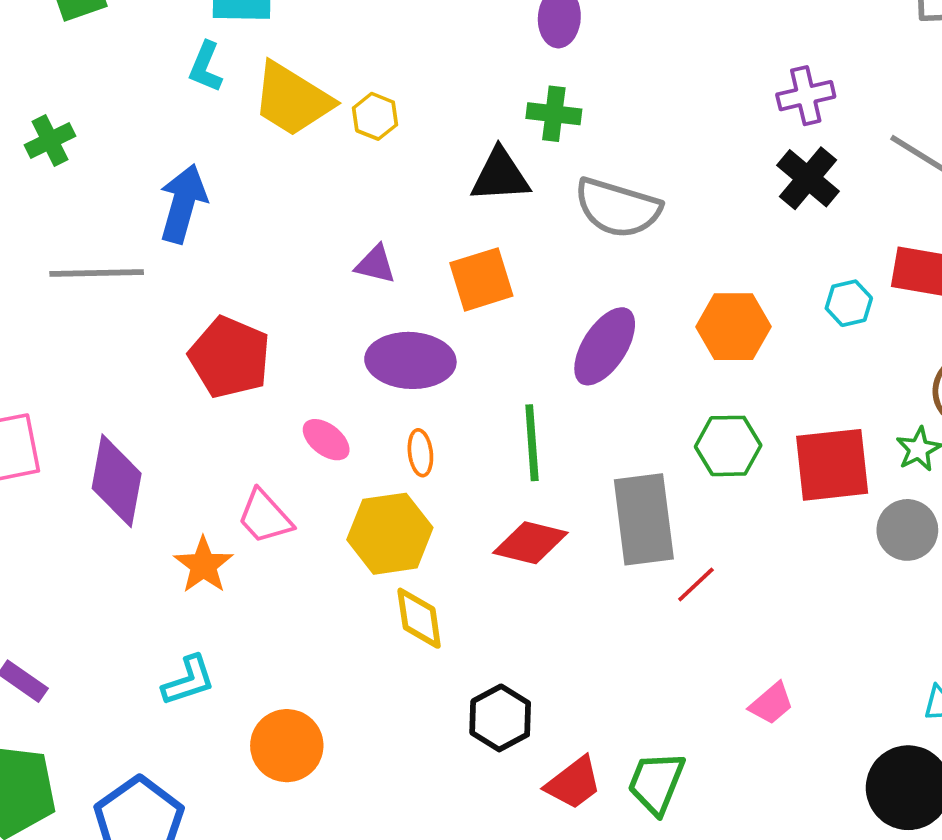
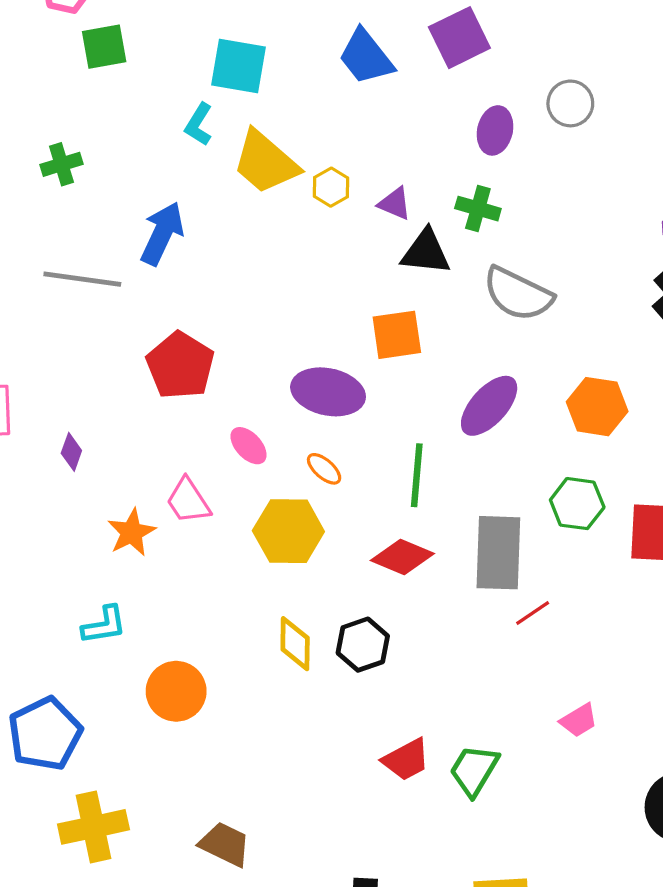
purple triangle: (376, 264) -> (395, 204), moved
orange ellipse: (420, 453) -> (324, 469), turned -51
purple diamond: (117, 481) -> (71, 452), size x0.5
yellow diamond: (419, 618) -> (295, 644), moved
black hexagon: (500, 718) -> (363, 645), moved

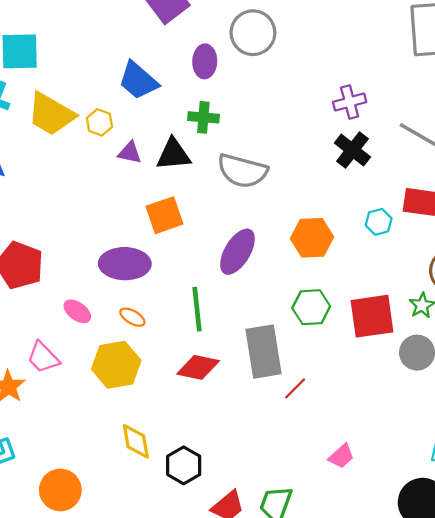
blue trapezoid: (366, 57) -> (138, 81), moved
gray circle: (570, 103) -> (253, 33), size x1.4
purple triangle: (395, 204) -> (130, 153), moved
black hexagon: (363, 645) -> (184, 465), moved

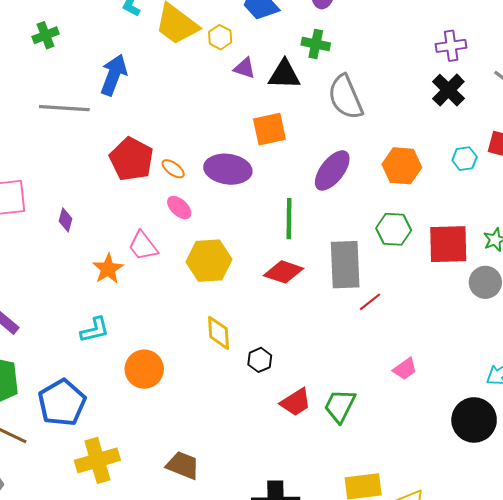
gray semicircle: (242, 171) -> (345, 97), turned 45
orange ellipse: (132, 317) -> (173, 169), moved
black hexagon: (184, 465) -> (260, 360), size x0.7

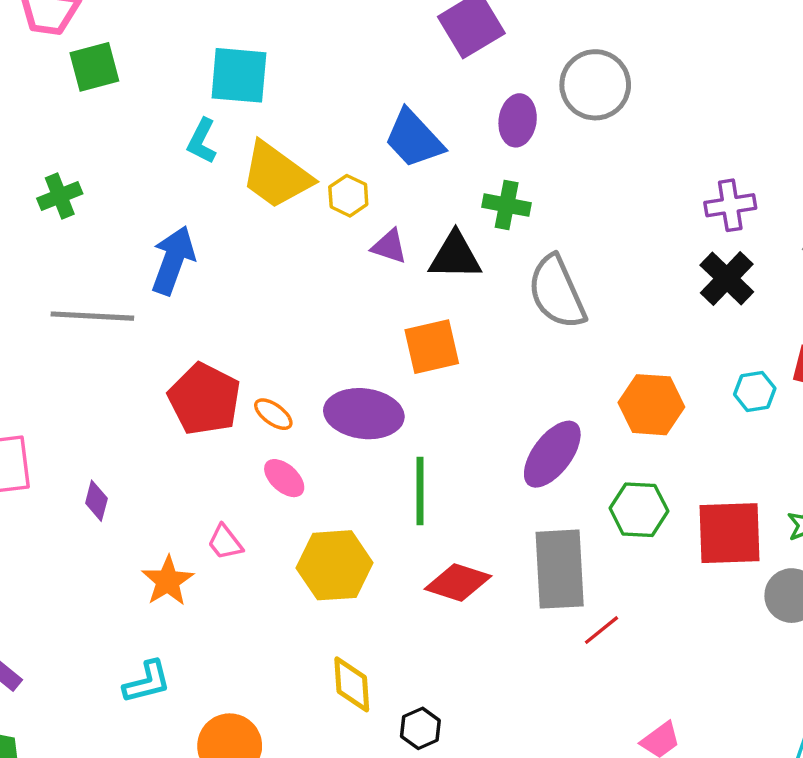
purple ellipse: (332, 170) -> (552, 454), moved
green line: (289, 219) -> (420, 491), moved
pink trapezoid: (143, 246) -> (225, 542), size x0.7

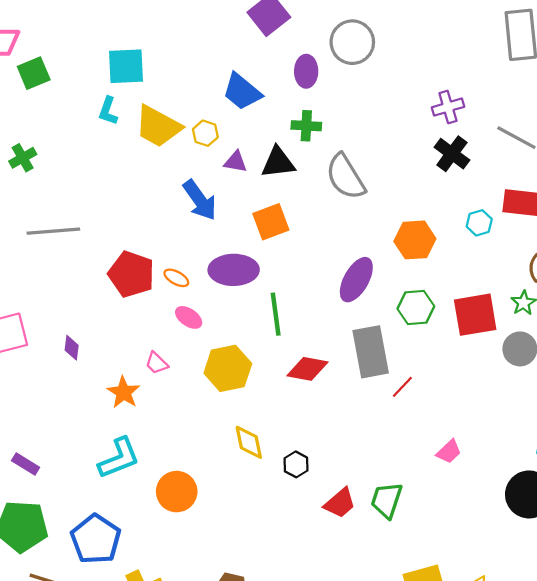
blue arrow: (173, 260) -> (200, 200), moved, turned 132
cyan L-shape: (147, 682) -> (119, 458), size x1.4

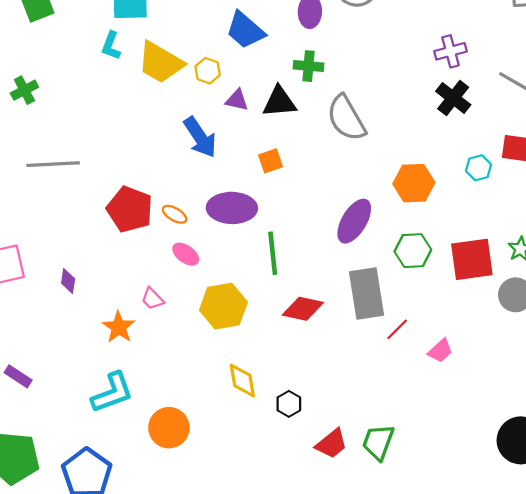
orange square: (271, 222) -> (271, 161), size x0.7
pink trapezoid: (449, 452) -> (440, 351), moved
purple rectangle: (26, 464) -> (18, 376), moved

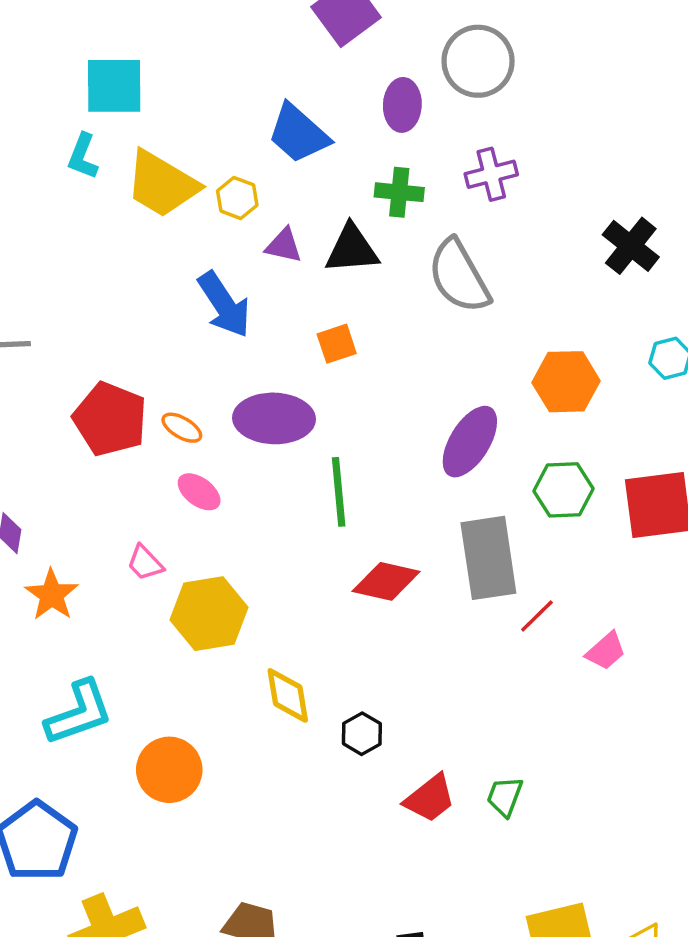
purple cross: (451, 51) -> (491, 174), moved
yellow hexagon: (223, 306) -> (209, 614), moved
orange star: (119, 327) -> (52, 595), moved
green trapezoid: (378, 442) -> (505, 796), size x0.7

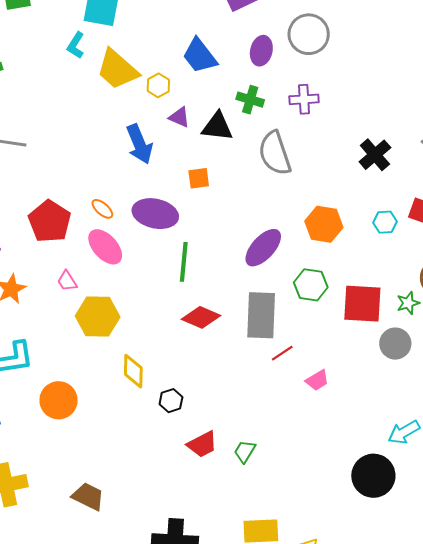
red pentagon: (110, 419) -> (50, 221), moved
pink ellipse: (199, 492) -> (105, 247), size x1.5

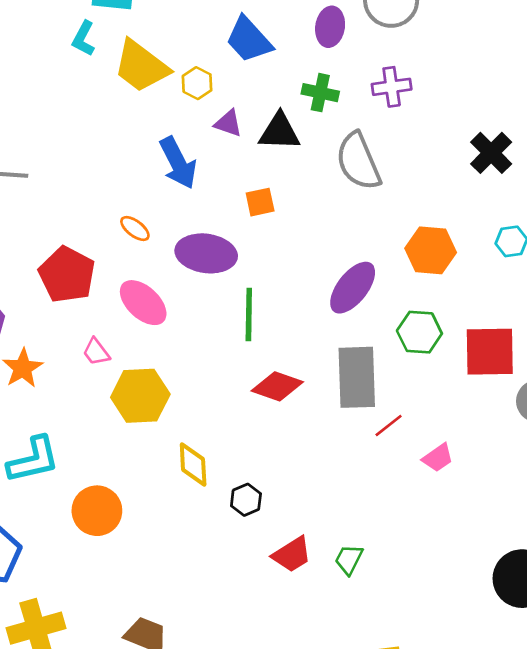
orange ellipse: (102, 209) -> (135, 228), moved

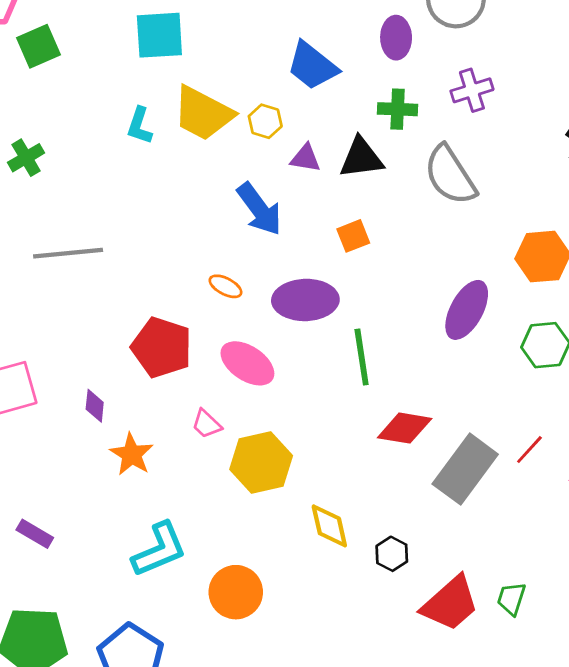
cyan L-shape: (84, 39) -> (139, 126), moved
gray rectangle: (357, 377) -> (465, 469), moved, turned 48
red trapezoid: (292, 554) -> (450, 604), size x1.4

